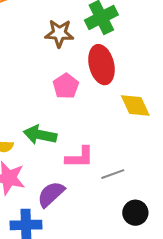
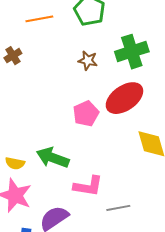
brown star: (59, 33) -> (88, 61), size x0.7
red ellipse: (101, 65) -> (124, 98), turned 60

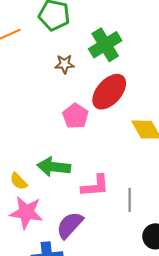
yellow semicircle: (15, 163) -> (19, 181), turned 48
gray line: (118, 208) -> (130, 200), turned -65

